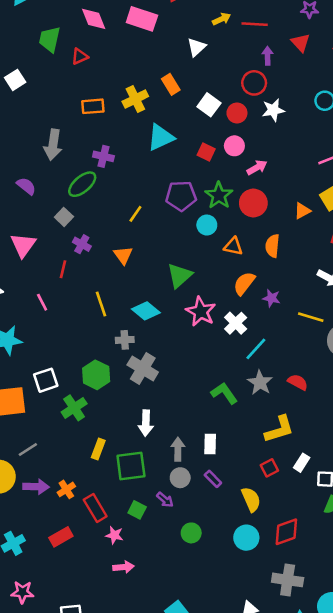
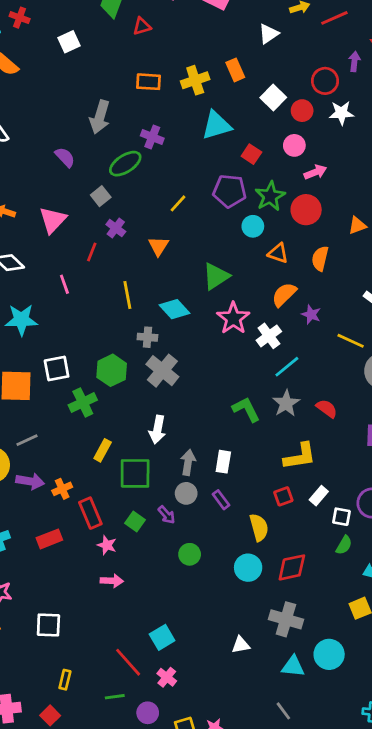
red line: (255, 24) -> (334, 18), turned -35
purple arrow: (268, 56) -> (354, 61), moved
red square: (206, 152) -> (251, 154), moved

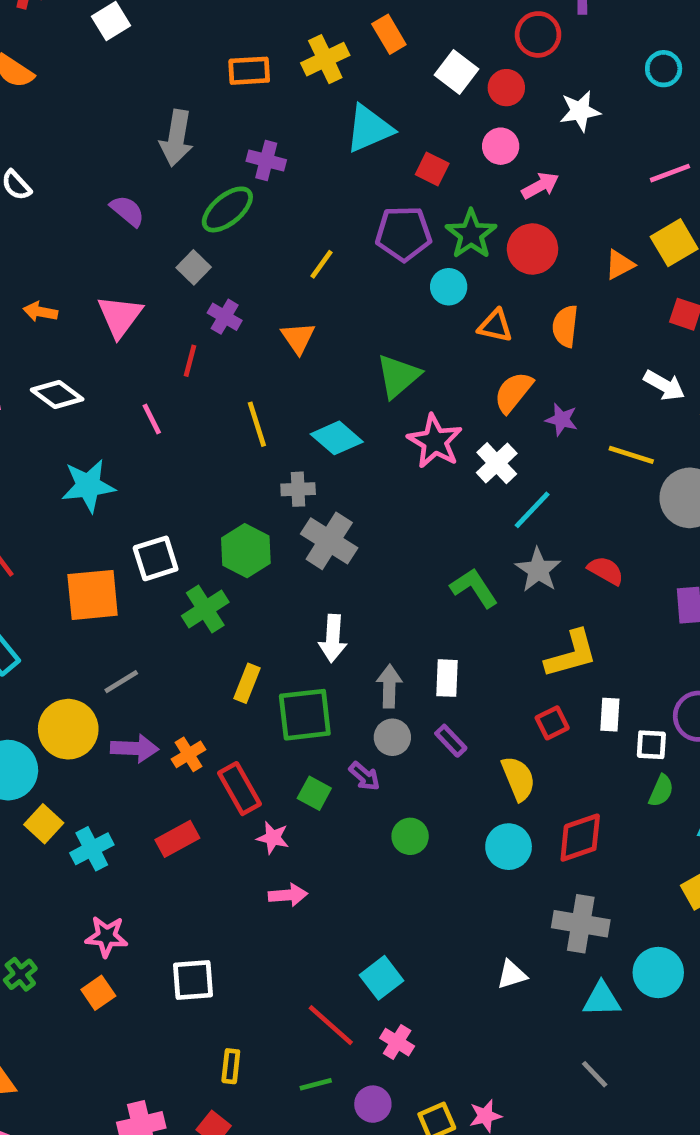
white star: (341, 113) -> (580, 111), moved
white rectangle: (319, 496) -> (610, 715), turned -30

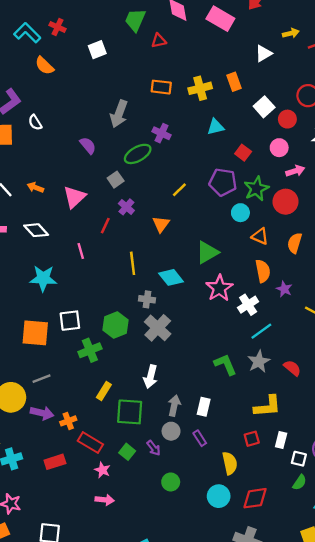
cyan triangle: (369, 129) -> (215, 127), size x0.7
orange semicircle: (513, 392) -> (263, 271), turned 120
red rectangle: (239, 789) -> (90, 443), turned -40

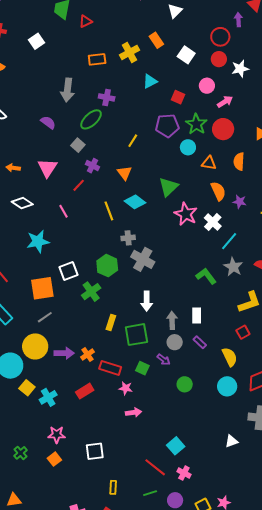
red circle: (287, 119) -> (219, 59), moved
red line: (105, 226) -> (79, 185), turned 32
cyan diamond: (171, 277) -> (135, 202), moved
gray line: (42, 379) -> (45, 317), moved

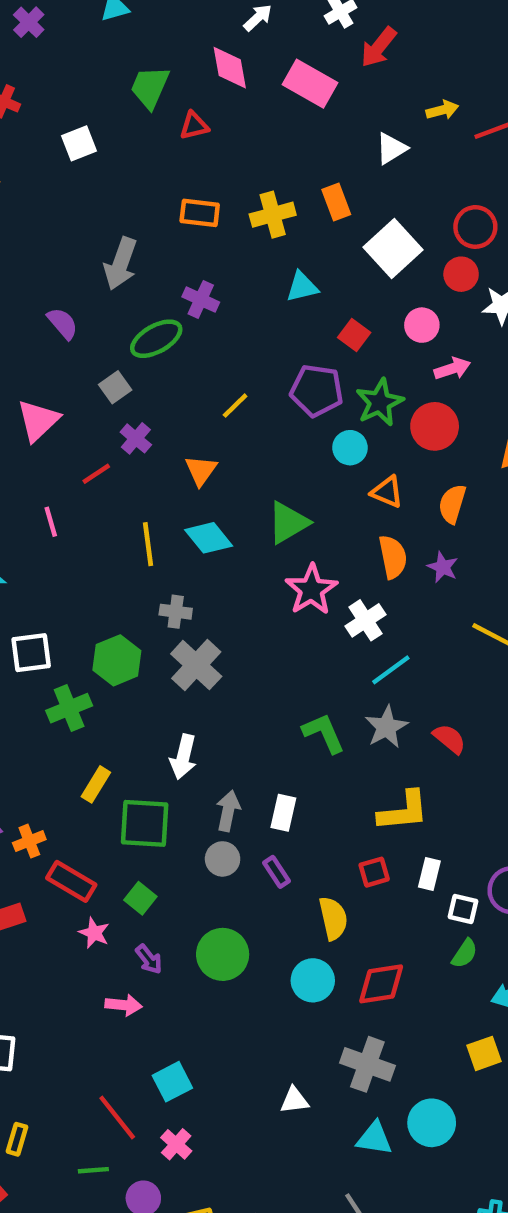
white square: (186, 55) -> (393, 249), size x1.4
purple star: (240, 202) -> (443, 567), moved
purple arrow: (164, 360) -> (149, 959), moved
green circle: (185, 384) -> (223, 954), size x1.5
pink arrow: (134, 412) -> (124, 1005), moved

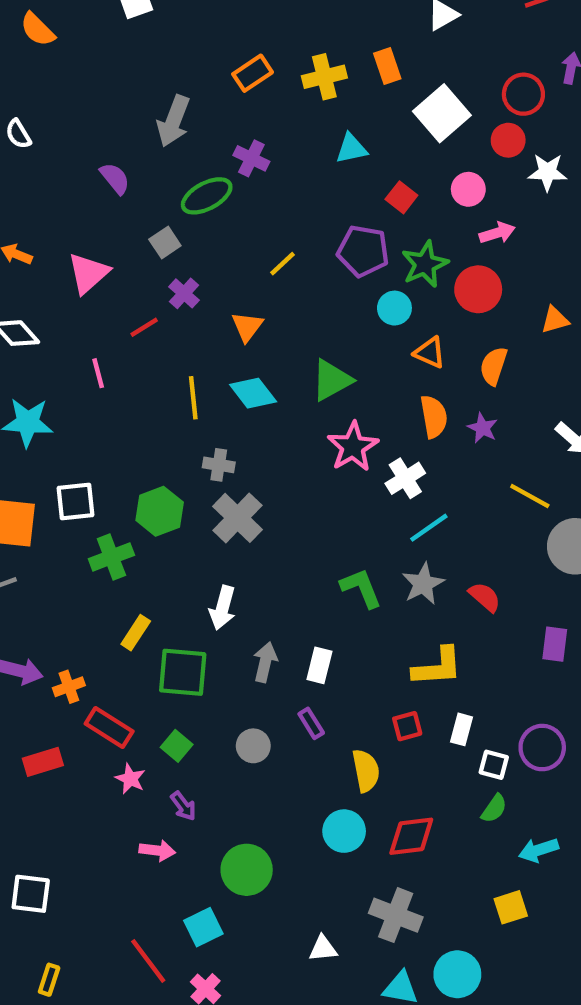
orange rectangle: (200, 213) -> (253, 73), turned -42
gray circle: (223, 859) -> (253, 746), moved
green circle: (223, 954) -> (247, 870), moved

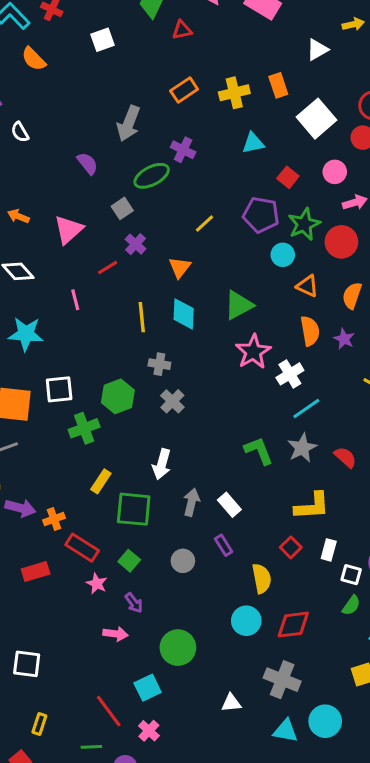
cyan diamond: (253, 393) -> (184, 314), turned 40
gray cross: (237, 518) -> (172, 401), size x0.7
white rectangle: (319, 665) -> (229, 505), turned -55
red square: (407, 726) -> (291, 547), turned -30

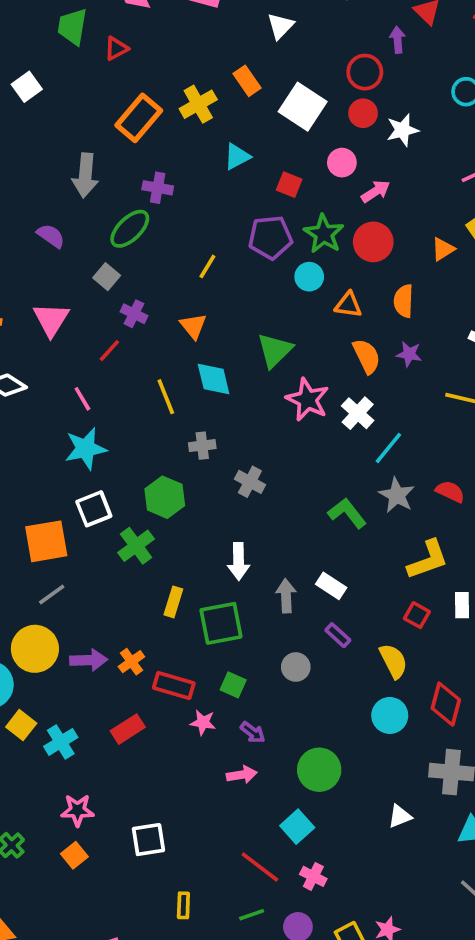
orange rectangle: (184, 90) -> (139, 118), size x1.4
cyan star: (26, 334) -> (86, 449), moved
gray cross: (172, 401) -> (250, 482), moved
red diamond: (293, 625) -> (446, 704), turned -52

